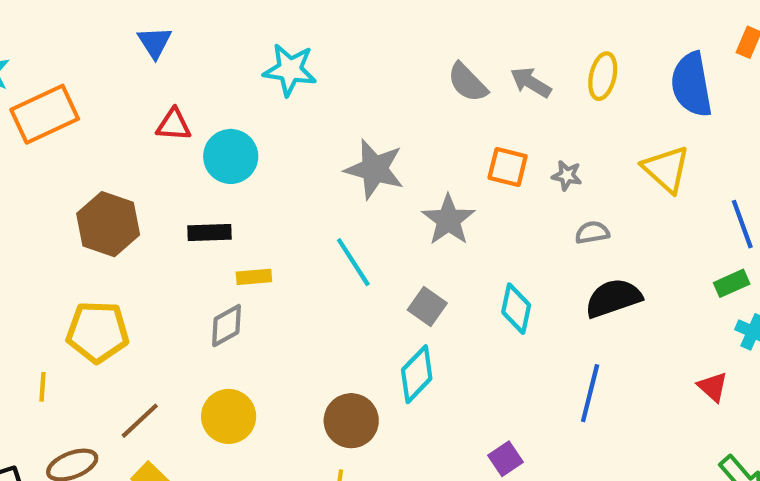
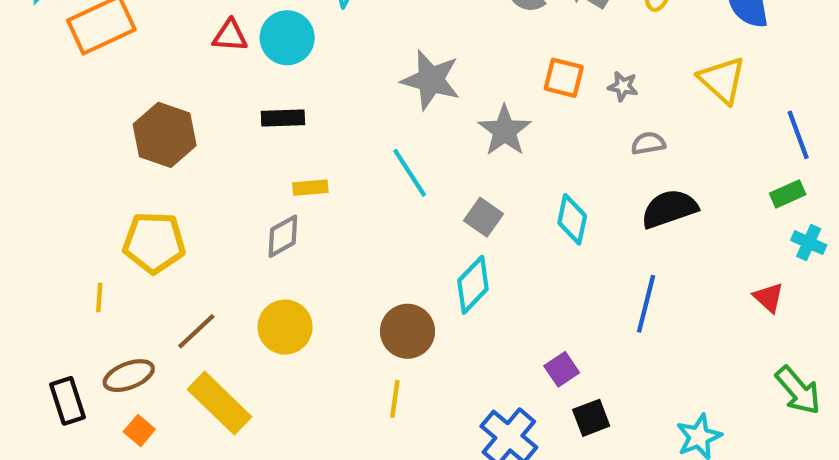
cyan circle: (231, 156) -> (287, 38), moved
black rectangle: (210, 233) -> (283, 118), moved

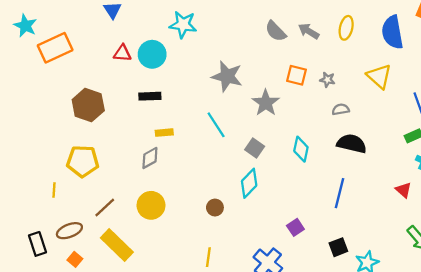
black semicircle: (669, 209) -> (352, 144), turned 32
brown circle: (407, 331) -> (215, 208), size x0.6
yellow line: (395, 399) -> (208, 257), moved
black square: (591, 418) -> (338, 247), moved

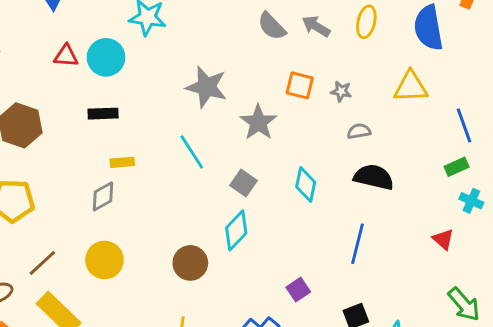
yellow triangle: (379, 76) -> (411, 87), turned -44
brown circle: (215, 208) -> (190, 263), size x1.5

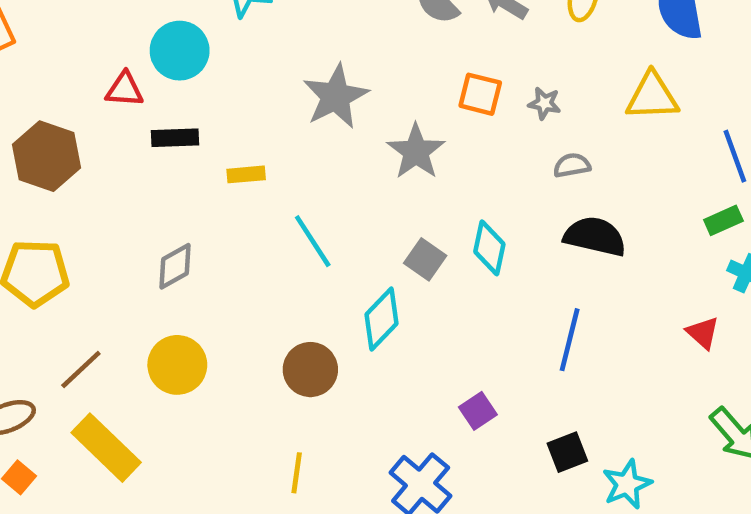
red triangle: (66, 56) -> (125, 90), moved
gray star: (207, 87) -> (336, 96), turned 30
cyan line: (192, 152) -> (313, 241), moved
yellow rectangle: (122, 162) -> (246, 174), moved
gray square: (244, 183) -> (425, 259), moved

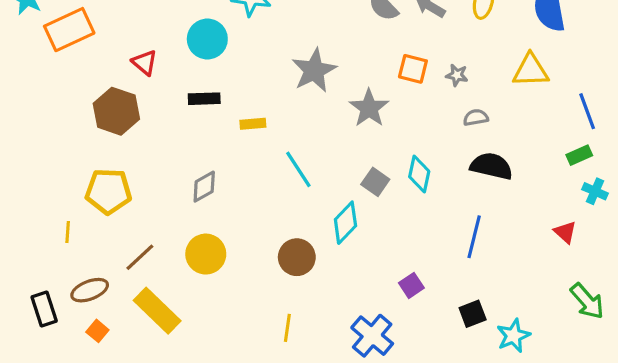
red triangle: (125, 90) -> (145, 63), moved, turned 36

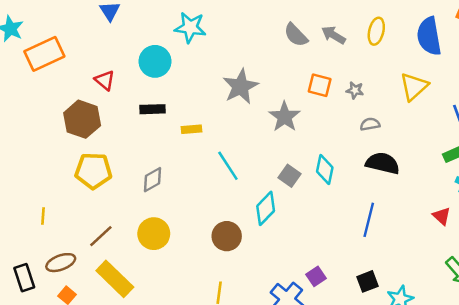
yellow triangle: (531, 70) -> (414, 87), turned -40
yellow pentagon: (108, 191) -> (93, 171), moved
purple square: (411, 285) -> (316, 276), moved

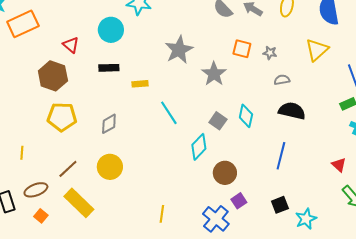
red triangle: (442, 216) -> (339, 165), moved
brown circle: (227, 236) -> (225, 173), moved

